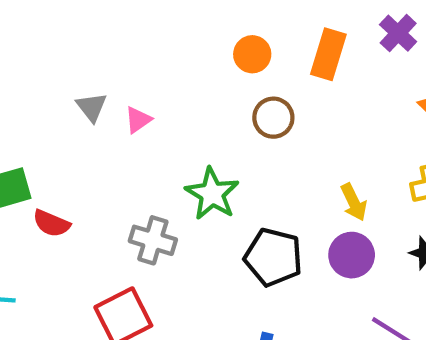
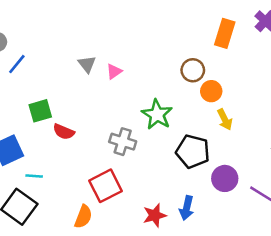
orange circle: (252, 54) -> (211, 91), moved
yellow arrow: (354, 202) -> (225, 119), moved
purple circle: (352, 255) -> (225, 178), moved

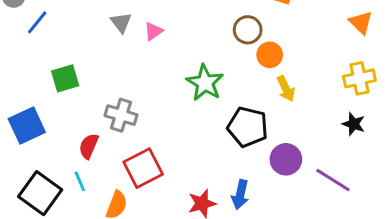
red semicircle: (64, 132) -> (89, 146), moved, turned 90
gray cross: (123, 142) -> (121, 115), moved
cyan line: (34, 176) -> (80, 181), moved, turned 63

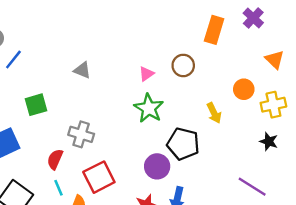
gray triangle: (121, 22) -> (82, 70), moved, turned -30
pink triangle: (153, 31) -> (146, 74), moved
orange circle: (270, 55) -> (244, 89), moved
purple circle: (286, 159) -> (157, 166), moved
cyan line: (80, 181) -> (59, 188), moved

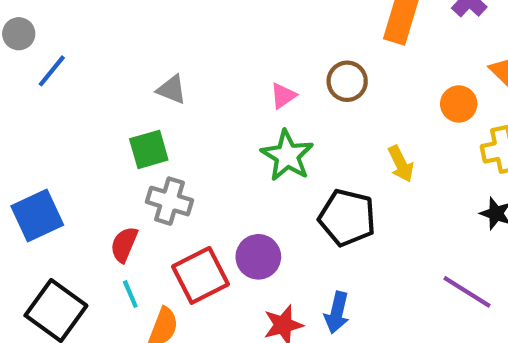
orange circle: (244, 89) -> (459, 104), moved
green square: (36, 105) -> (149, 149), moved
purple circle: (157, 166) -> (258, 257), moved

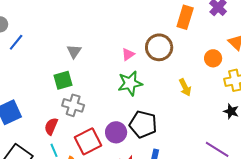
brown circle: (347, 81) -> (159, 47), size x1.4
gray triangle: (172, 90) -> (74, 51), turned 42
green star: (287, 156) -> (130, 83), turned 30
black pentagon: (347, 218) -> (143, 124), moved

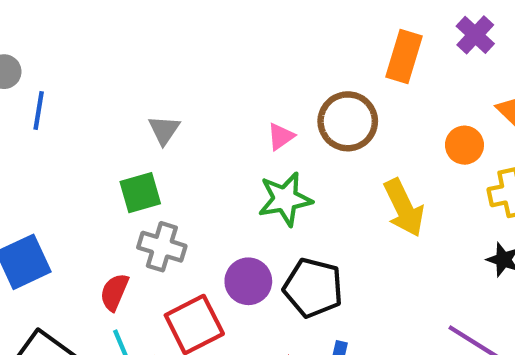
blue line: (16, 42) -> (39, 111), turned -30
yellow arrow: (185, 87) -> (404, 208), size x1.5
purple circle: (116, 132) -> (248, 281), moved

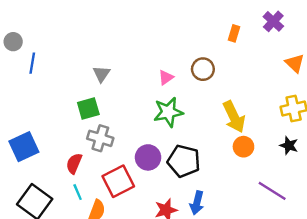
orange rectangle: (404, 56) -> (234, 33), size x0.6
brown circle: (348, 121) -> (203, 69), size x0.7
orange circle: (464, 145) -> (243, 147), moved

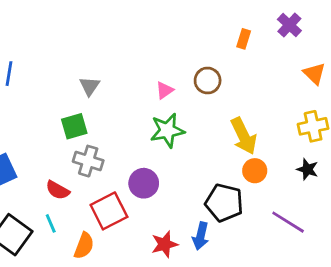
black pentagon: (184, 161) -> (224, 203), moved
red semicircle: (74, 163) -> (58, 190), turned -84
cyan line: (78, 192) -> (51, 223), moved

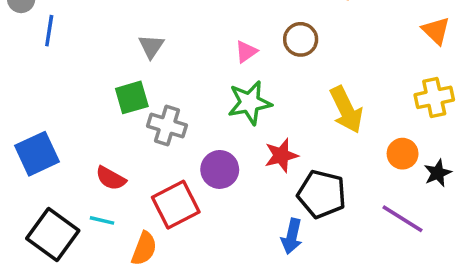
gray cross: (88, 161) -> (167, 126), moved
black star: (307, 169) -> (438, 173), moved, turned 30
orange circle: (255, 171) -> (403, 154), moved
cyan line: (51, 223) -> (102, 220), turned -54
red star: (165, 244) -> (281, 155), moved

